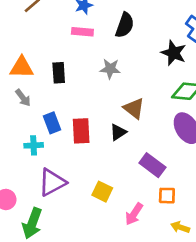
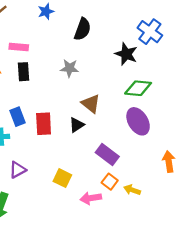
pink rectangle: (82, 32) -> (19, 47), moved
purple triangle: (52, 182) -> (18, 170), size x0.7
orange square: (167, 196) -> (110, 182), moved, turned 35
pink arrow: (134, 214) -> (91, 198), turned 48
yellow arrow: (180, 227) -> (132, 190), moved

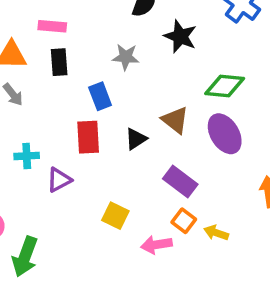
black star: (126, 54) -> (180, 36), moved
brown triangle: (91, 104) -> (175, 120), moved
blue rectangle: (18, 117) -> (100, 96), moved
purple triangle: (18, 170) -> (59, 180), moved

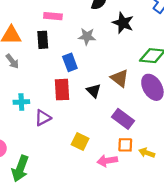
pink rectangle: (52, 26) -> (53, 16), moved
black triangle: (136, 139) -> (94, 91), turned -42
orange square: (184, 221) -> (125, 145), turned -35

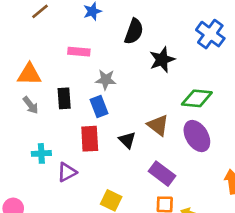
black star: (123, 23) -> (162, 60), turned 30
gray star: (87, 36) -> (106, 80), moved
black rectangle: (43, 40) -> (64, 98), moved

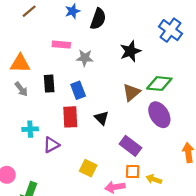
black semicircle: (134, 31) -> (98, 19), moved
gray star: (106, 80) -> (85, 58), moved
brown triangle: (158, 125) -> (132, 92), moved, turned 42

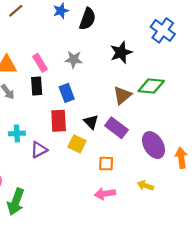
pink rectangle: (61, 45) -> (40, 63), moved, turned 54
purple ellipse: (159, 115) -> (153, 145), moved
purple rectangle: (130, 146) -> (116, 128), moved
yellow square: (88, 168) -> (77, 144), moved
orange square: (133, 171) -> (106, 164), moved

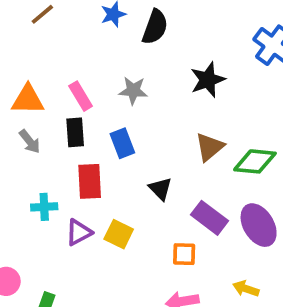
green diamond: (151, 86) -> (255, 161), moved
red rectangle: (59, 121) -> (90, 181), moved
purple rectangle: (116, 128) -> (210, 218), moved
yellow square: (77, 144) -> (119, 234), moved

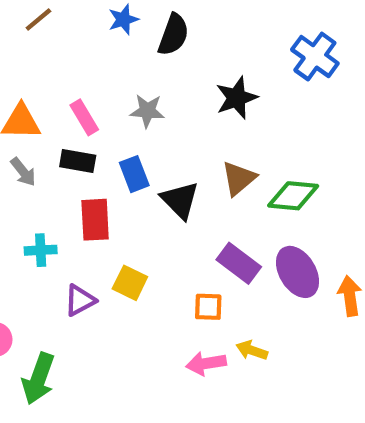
black rectangle: (75, 132) -> (78, 161), turned -76
black triangle: (160, 189) -> (180, 200), moved, size x1.4
purple triangle: (79, 232) -> (80, 300), moved
yellow arrow: (246, 289) -> (252, 350), moved

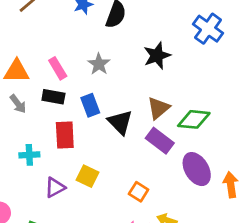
gray star: (147, 111) -> (99, 64), turned 30
purple rectangle: (239, 263) -> (160, 141), moved
orange square: (208, 307) -> (139, 192), turned 30

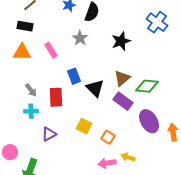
gray star: (99, 64) -> (80, 38), moved
black rectangle: (53, 97) -> (25, 26), moved
gray arrow: (18, 104) -> (31, 90), moved
yellow square: (87, 176) -> (84, 126), moved

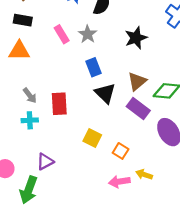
pink rectangle: (51, 50) -> (62, 34), moved
blue rectangle: (74, 76) -> (93, 67), moved
purple triangle: (49, 134) -> (45, 162), moved

